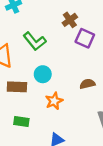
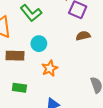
brown semicircle: (87, 84) -> (83, 36), moved

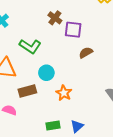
green rectangle: (19, 88) -> (53, 125), moved

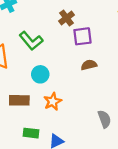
purple square: (73, 30) -> (82, 36), turned -30
brown rectangle: (27, 91) -> (19, 100), moved

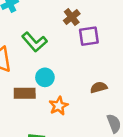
brown semicircle: (89, 65) -> (99, 87), moved
brown rectangle: (19, 100) -> (25, 93), moved

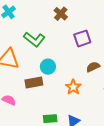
purple square: (89, 36) -> (82, 38), moved
orange star: (59, 106) -> (73, 87), moved

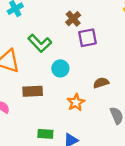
purple square: (82, 38) -> (87, 38), moved
cyan circle: (48, 67) -> (60, 68), moved

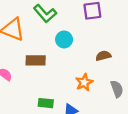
orange star: (76, 102) -> (84, 82), moved

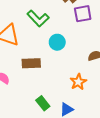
green rectangle: (46, 103) -> (43, 103), turned 48

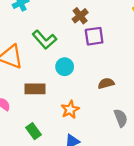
orange star: (78, 82) -> (70, 110), moved
green rectangle: (43, 103) -> (33, 131), moved

